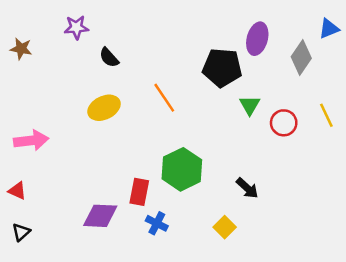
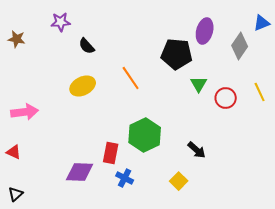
black triangle: (21, 232) -> (16, 194), moved

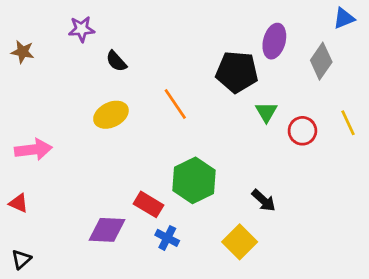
blue triangle: (262, 23) -> (344, 18), moved
red rectangle: (111, 153) -> (148, 204), turned -70
yellow square: (179, 181) -> (240, 242), size x1.4

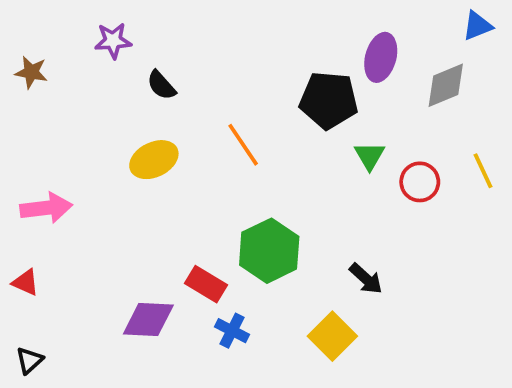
gray diamond: (321, 61) -> (446, 85), turned 33

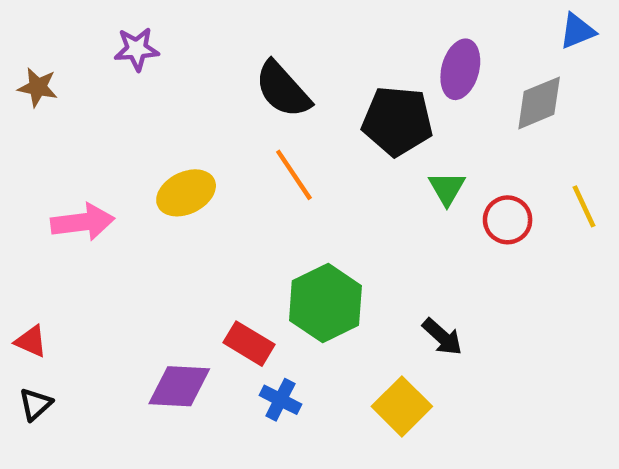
black semicircle: (161, 85) -> (283, 89), moved, size x1.6
pink arrow: (46, 208) -> (83, 222), moved
black triangle: (29, 360) -> (35, 404), moved

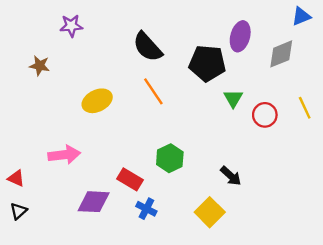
brown star: (38, 87) -> (40, 66), moved
pink arrow: (83, 222) -> (64, 155), moved
green hexagon: (325, 303) -> (170, 158), size x0.7

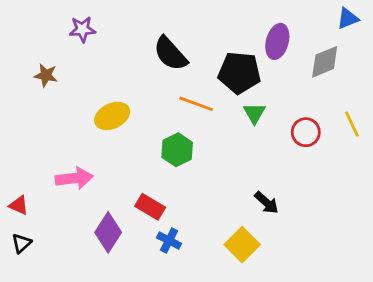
orange line: (153, 91) -> (196, 104), moved, turned -36
green triangle: (233, 98) -> (254, 113), moved
green hexagon: (170, 158) -> (177, 150), moved
purple diamond: (94, 202) -> (108, 232), turned -60

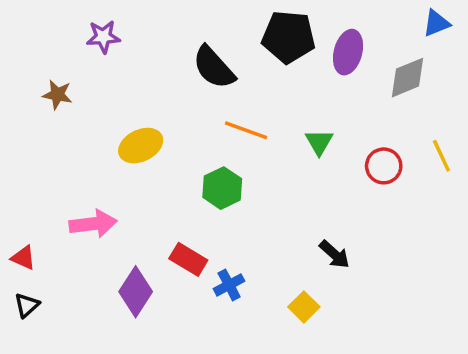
black pentagon: (239, 73) -> (289, 37), moved
blue cross: (169, 241) -> (229, 285), moved, turned 35
yellow square: (242, 245) -> (304, 307), size x0.7

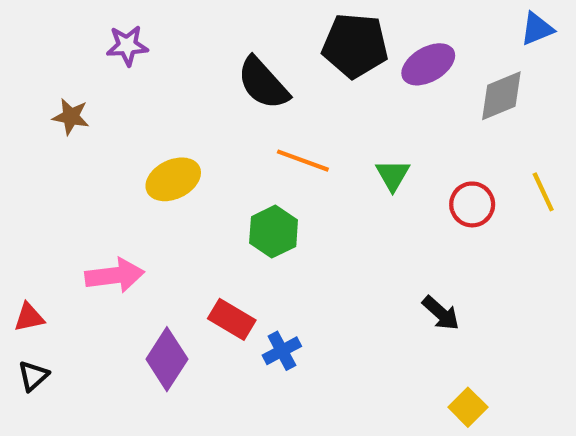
purple ellipse: (348, 52) -> (428, 64), turned 45
black arrow: (334, 254) -> (441, 313), moved
red triangle: (23, 258) -> (29, 317), turned -36
yellow square: (304, 307) -> (468, 407), moved

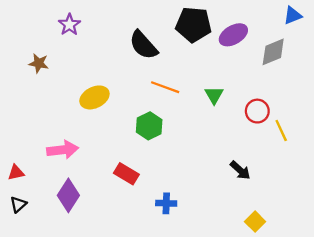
purple star: (127, 46) -> (69, 25), turned -30
yellow line: (543, 192) -> (281, 130), moved
blue cross: (282, 351) -> (166, 203), moved, turned 30
purple diamond: (167, 359) -> (68, 195), moved

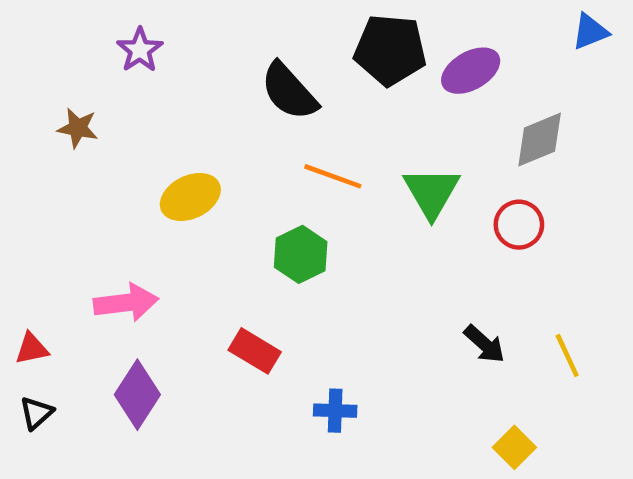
gray diamond: (273, 52) -> (540, 140), moved
green triangle: (214, 95) -> (432, 192), size x1.5
yellow line: (281, 130) -> (567, 356), moved

